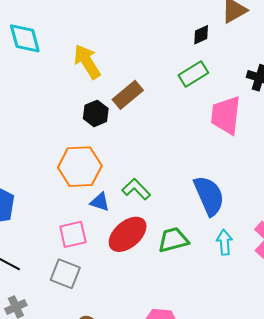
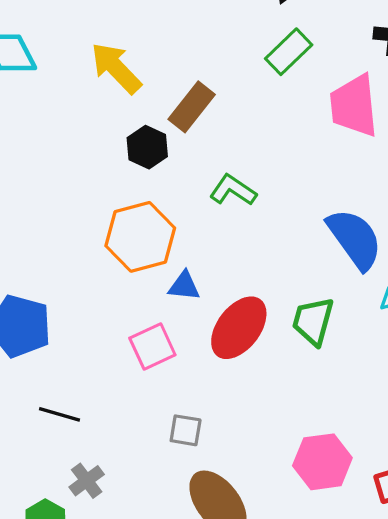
green L-shape: (136, 189) -> (233, 190), moved
green trapezoid: (173, 240) -> (313, 321), turned -48
gray square: (65, 274) -> (186, 430), moved, size x0.7

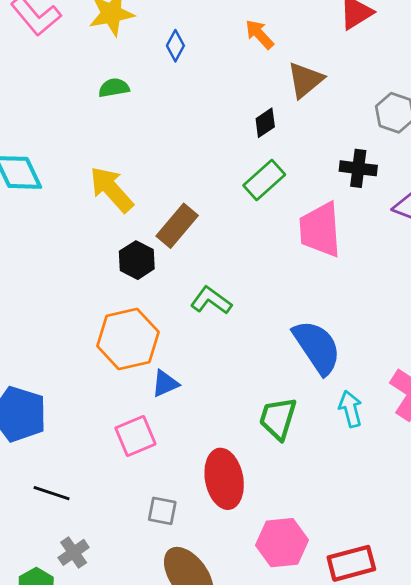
blue triangle: (184, 286) -> (165, 384), turned -32
red ellipse: (239, 328) -> (224, 479), moved, turned -50

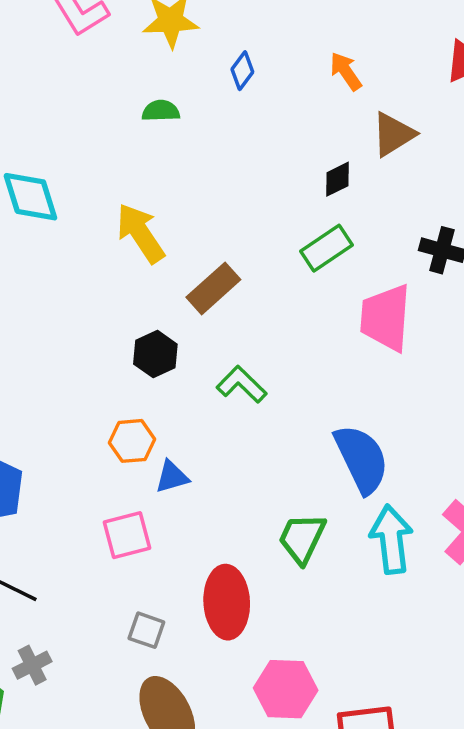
black hexagon: (137, 260) -> (155, 354), moved
orange hexagon: (128, 339) -> (132, 441), moved, size x0.6
cyan arrow: (350, 409) -> (391, 539), size x1.5

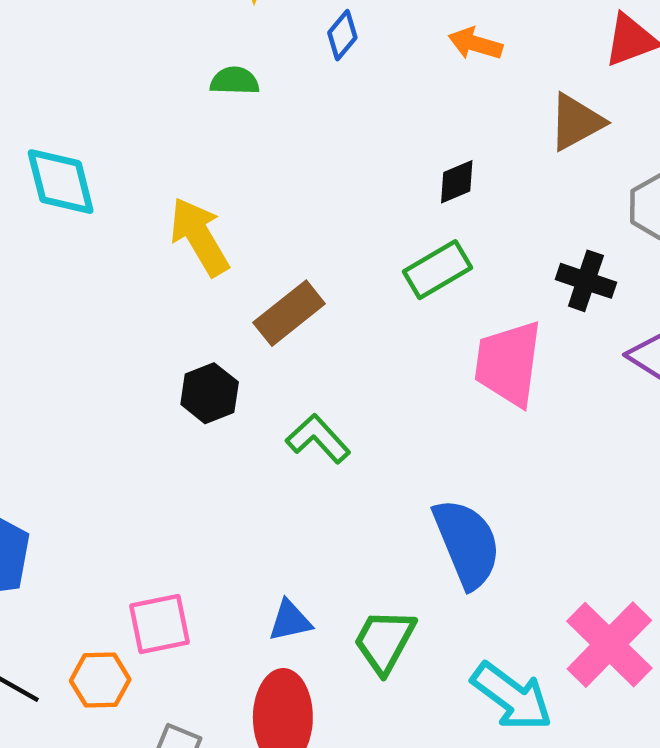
orange arrow: (346, 71) -> (475, 44), turned -42
brown triangle: (393, 134) -> (576, 122), moved
orange hexagon: (132, 441) -> (100, 680), moved
blue triangle: (172, 477) -> (290, 621), moved
cyan arrow: (391, 539) -> (512, 697), moved, turned 130

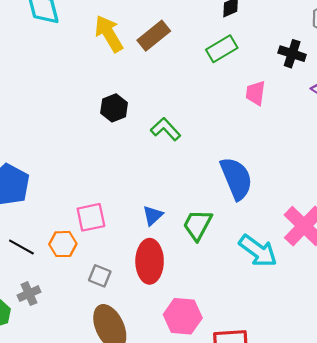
brown rectangle: (289, 313) -> (154, 36), moved
pink trapezoid: (508, 363) -> (256, 93), size x0.6
blue triangle: (290, 621) -> (153, 215), turned -30

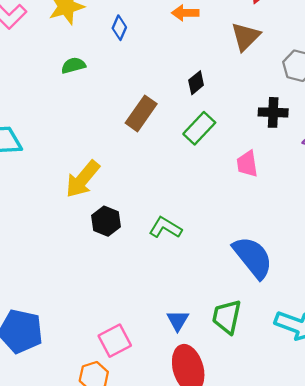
yellow arrow: (109, 34) -> (83, 179), moved, turned -93
brown rectangle: (154, 36) -> (141, 113), moved

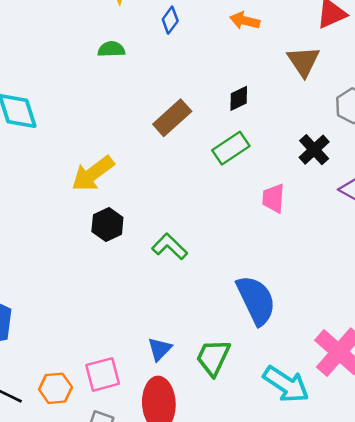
brown triangle: (246, 37) -> (304, 61), turned -32
black cross: (273, 112) -> (314, 150), turned 32
pink square: (115, 341) -> (103, 374), moved

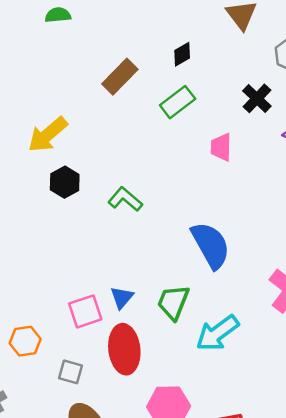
pink square: (103, 374) -> (85, 311), moved
cyan arrow: (286, 384) -> (217, 333), moved, turned 114

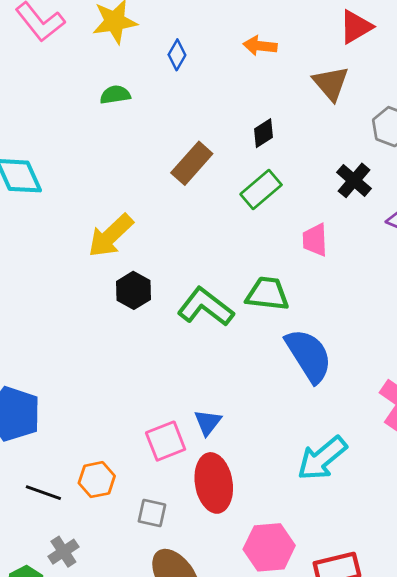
green L-shape: (125, 199) -> (205, 307), size x1.4
green trapezoid: (173, 302) -> (267, 294), moved, turned 78

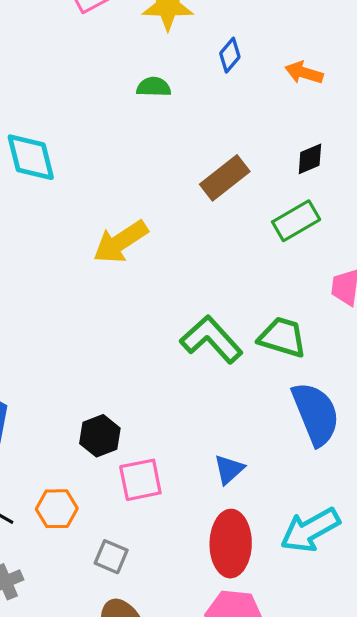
orange arrow: (260, 46) -> (304, 73), moved
black hexagon: (133, 290) -> (100, 436), moved
blue triangle: (208, 422) -> (229, 469), moved
red ellipse: (214, 483) -> (231, 544), moved

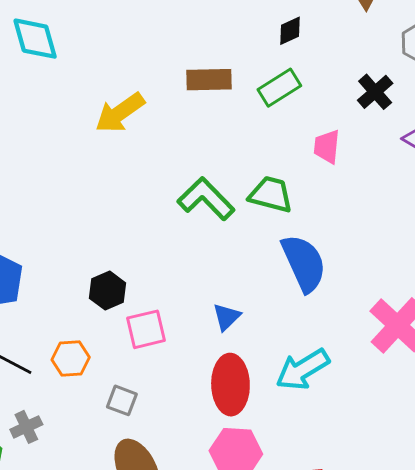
brown rectangle: (225, 178) -> (209, 80), moved, turned 39

